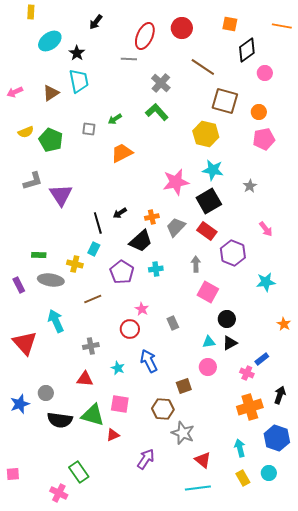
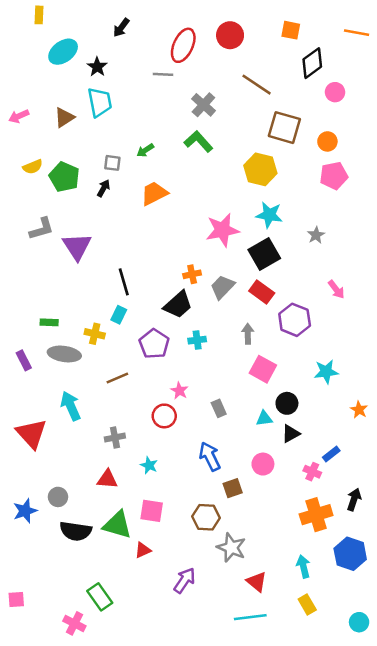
black arrow: (120, 213) -> (104, 188), moved, turned 152
cyan star: (266, 282) -> (326, 372), moved
cyan triangle: (209, 342) -> (264, 419), moved
blue arrow: (149, 361) -> (210, 456), moved
cyan circle: (269, 473) -> (359, 622), moved

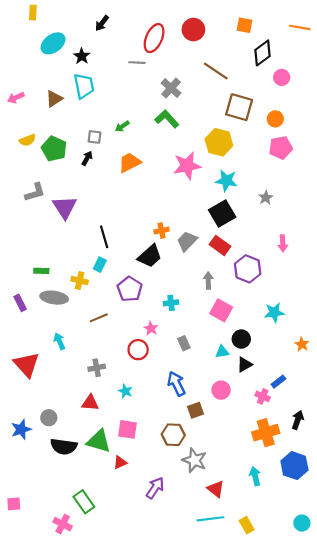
pink star: (222, 230) -> (187, 166), moved
pink arrow: (336, 289) -> (283, 243), turned 35
cyan cross: (197, 340) -> (171, 303), moved
cyan arrow: (71, 406) -> (59, 341), size x0.7
yellow rectangle: (307, 604) -> (247, 525), moved

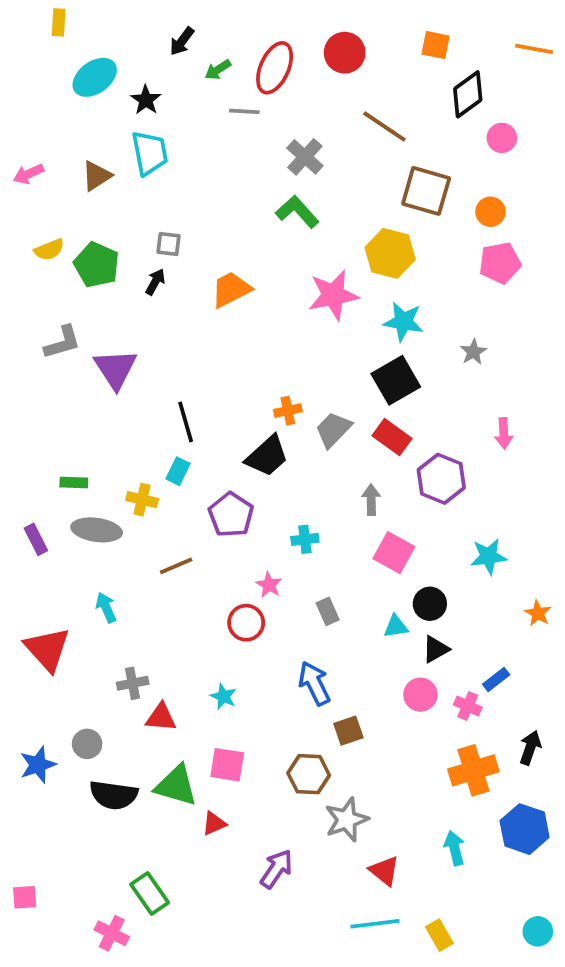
green arrow: (122, 126) -> (218, 70), moved
gray cross: (97, 368) -> (133, 683), moved
pink circle: (221, 390) -> (420, 695), moved
gray star: (194, 460) -> (347, 820), turned 30

